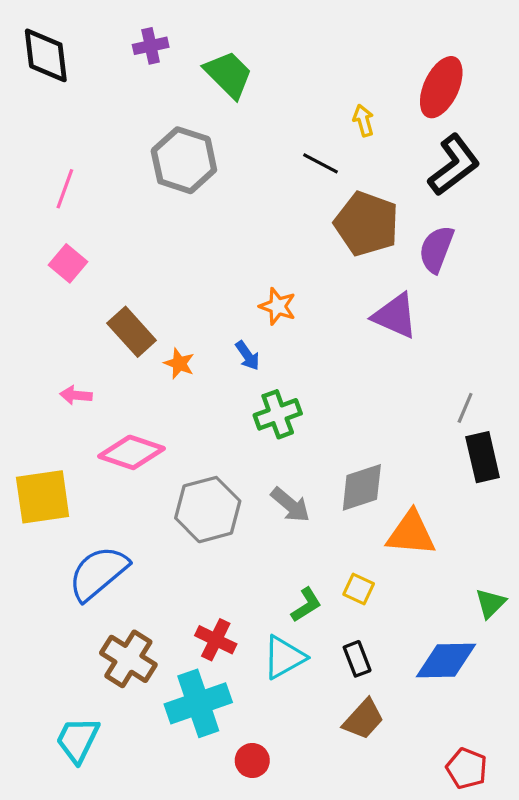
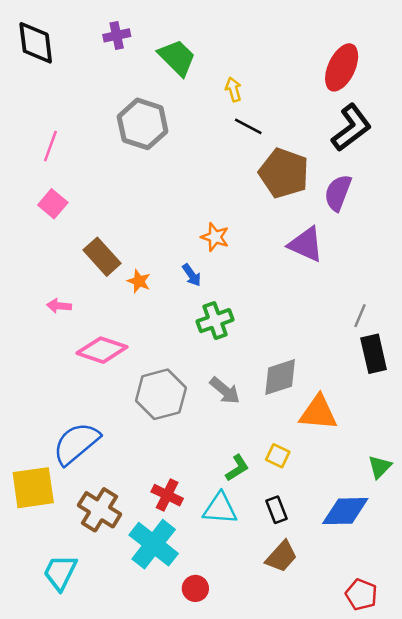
yellow arrow: (363, 120) -> (233, 90), moved
yellow square: (43, 497) -> (33, 488), moved
cyan triangle: (284, 657) -> (220, 509), turned 33
cyan cross: (198, 703) -> (154, 544), turned -33

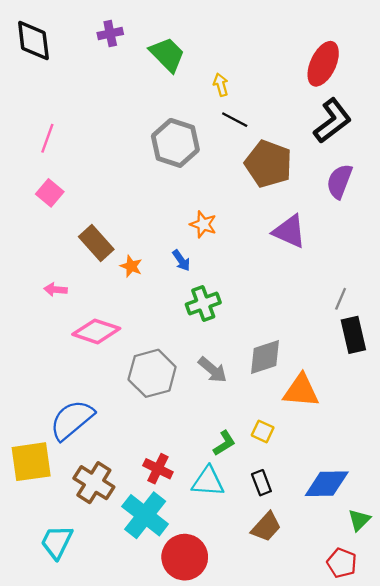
gray hexagon: (143, 124) -> (175, 143), moved
purple semicircle: (338, 193) -> (339, 181), moved
green triangle: (380, 467) -> (359, 520), moved
red circle: (195, 588) -> (185, 557), size x1.8

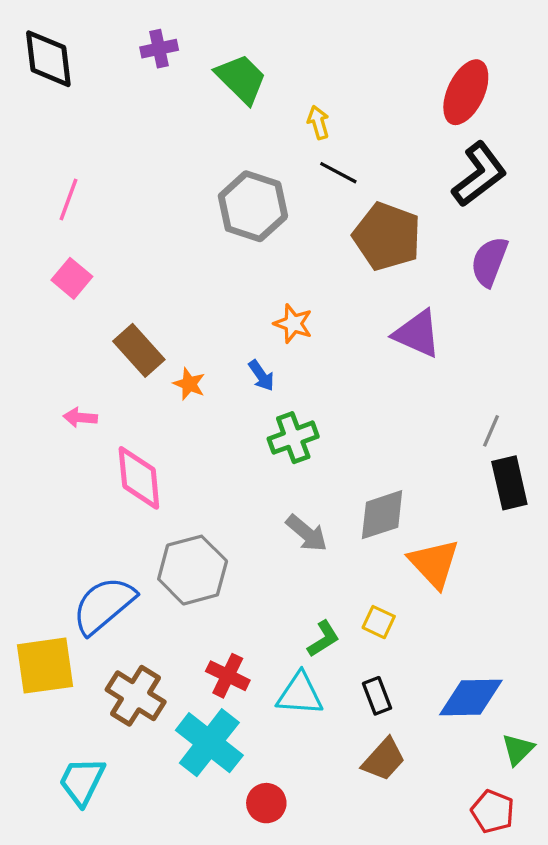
pink diamond: (96, 331) -> (139, 478), turned 66
gray hexagon: (152, 373) -> (193, 570), moved
orange triangle: (301, 391) -> (434, 563), turned 42
red circle: (185, 557) -> (266, 803), size x0.6

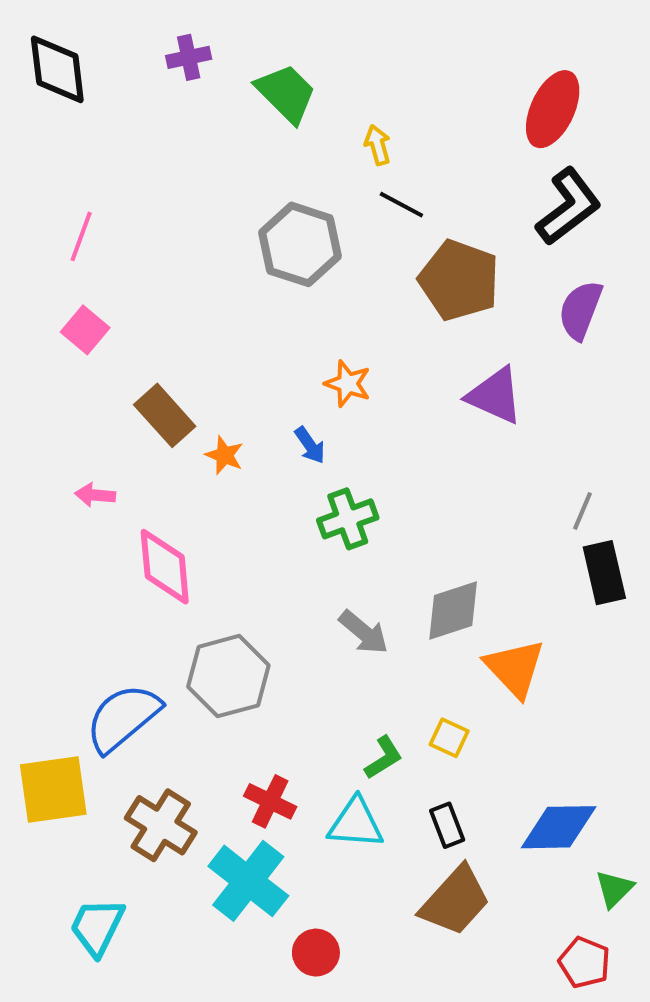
brown trapezoid: (384, 759) -> (455, 901), size x1.4

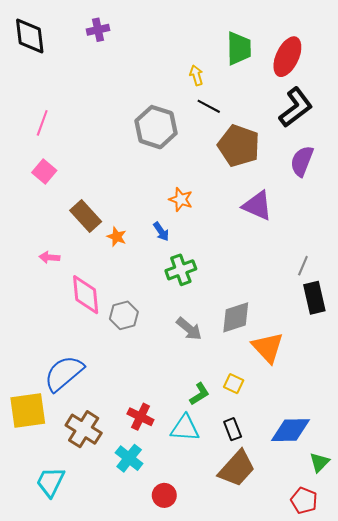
green trapezoid: (286, 93) -> (239, 48), moved, turned 44
gray hexagon: (228, 676) -> (124, 315), moved, size x0.7
cyan cross: (248, 881) -> (129, 458), size x0.7

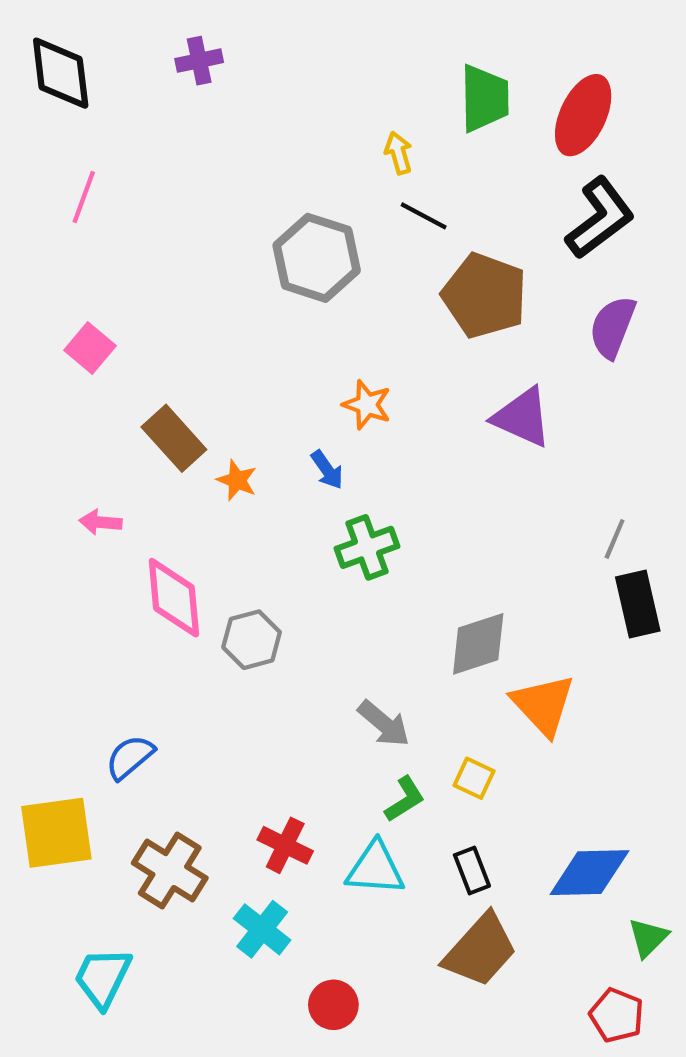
pink line: (42, 123) -> (84, 197), moved
gray arrow: (189, 329) -> (384, 724), moved
blue semicircle: (64, 373) -> (130, 757), size x0.6

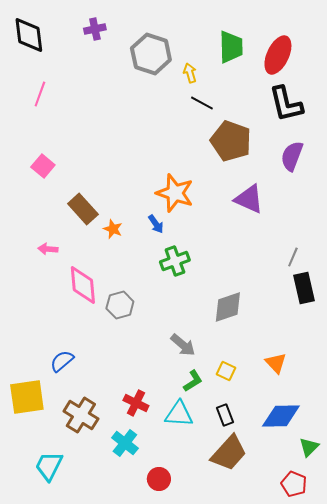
black L-shape: (600, 218) -> (286, 104), turned 114
gray hexagon: (317, 258) -> (151, 54), moved
orange star: (367, 405) -> (175, 193), size x1.6
orange triangle: (543, 705) -> (276, 363), moved, size x0.7

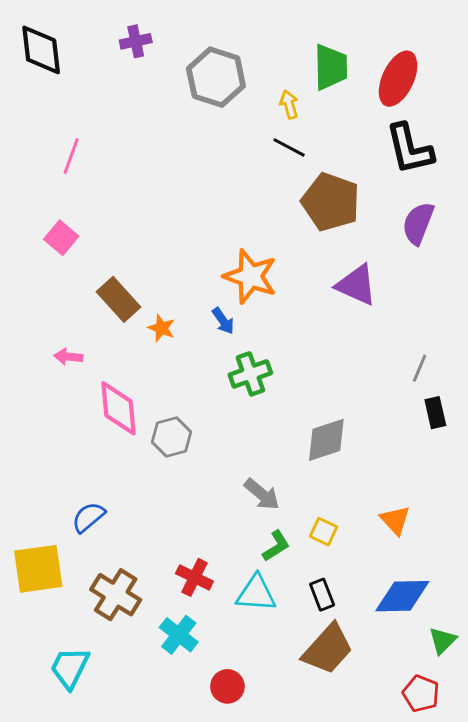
yellow arrow: (190, 73) -> (289, 104), moved
pink line: (40, 94) -> (71, 156), moved
black rectangle: (304, 288) -> (435, 413), size x0.7

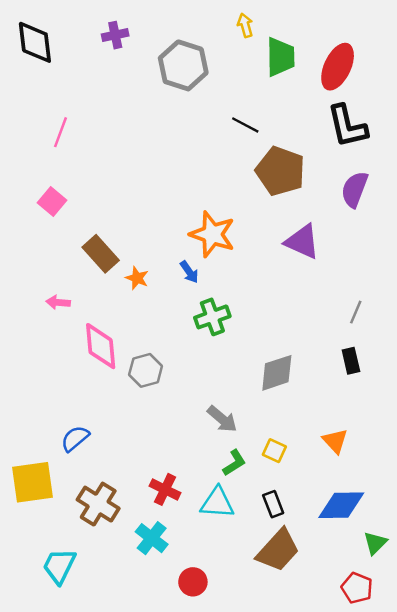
yellow arrow: (289, 104) -> (245, 25), moved
black rectangle: (435, 413) -> (351, 361), moved

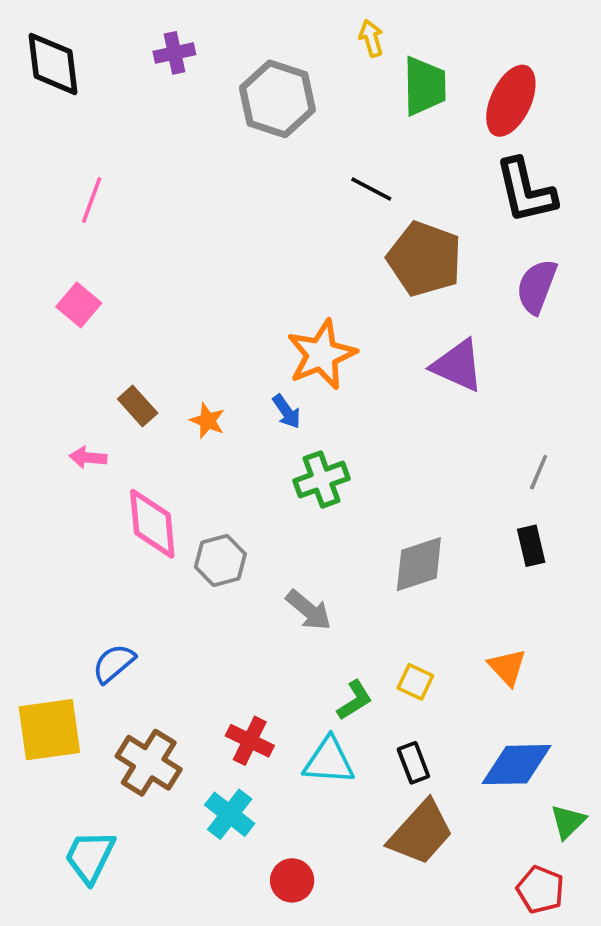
orange star: (212, 234) -> (322, 354), turned 30
brown rectangle: (101, 254) -> (138, 406), moved, size x0.7
gray arrow: (222, 419) -> (309, 610), moved

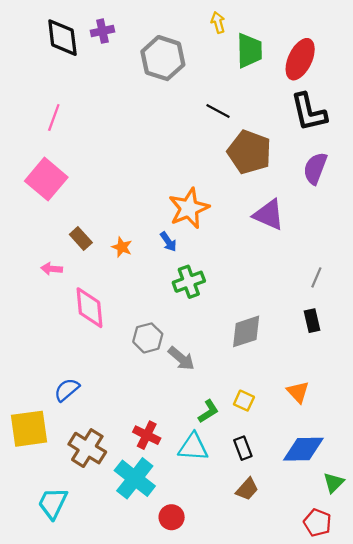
black diamond: (53, 64) -> (62, 38), moved
pink square: (79, 305) -> (46, 179), size x1.6
gray hexagon: (220, 560) -> (148, 338), moved
cyan cross: (230, 814) -> (135, 478), size x1.4
brown trapezoid: (421, 833) -> (247, 489), size x0.6

